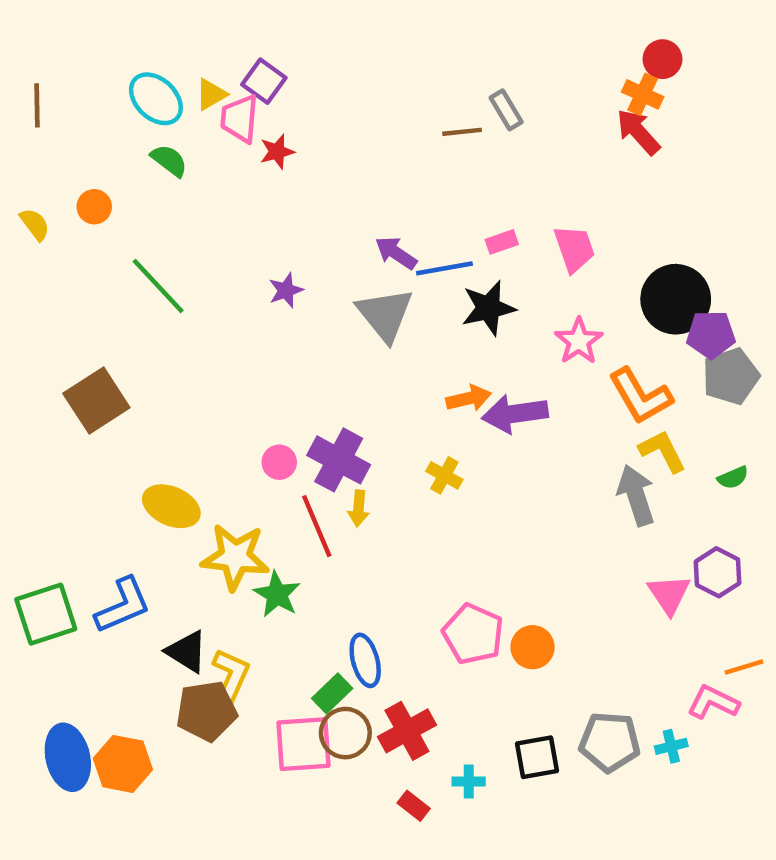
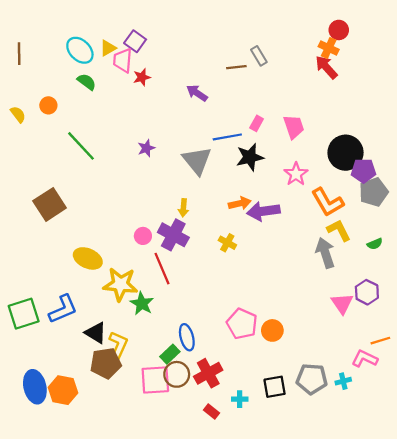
pink rectangle: (502, 242) -> (257, 123), turned -42
purple arrow: (396, 253) -> (197, 93), moved
yellow arrow: (359, 508) -> (183, 208), moved

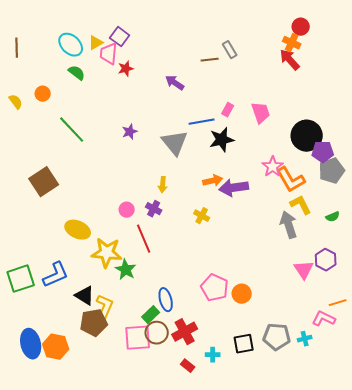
pink star: (296, 174) -> (273, 167), moved
purple cross: (173, 235) -> (154, 209), size x0.6

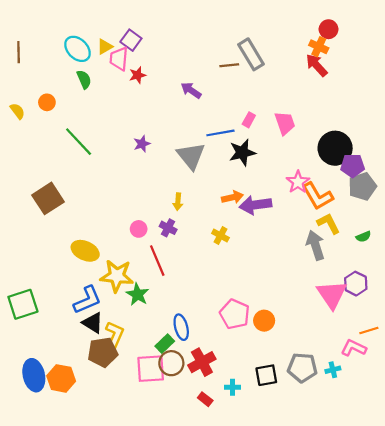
gray rectangle: (230, 50) -> (251, 54), size x1.6
green semicircle: (77, 73) -> (84, 79), turned 30
pink triangle: (304, 270) -> (332, 294), size x1.4
blue L-shape: (56, 275) -> (87, 300), moved

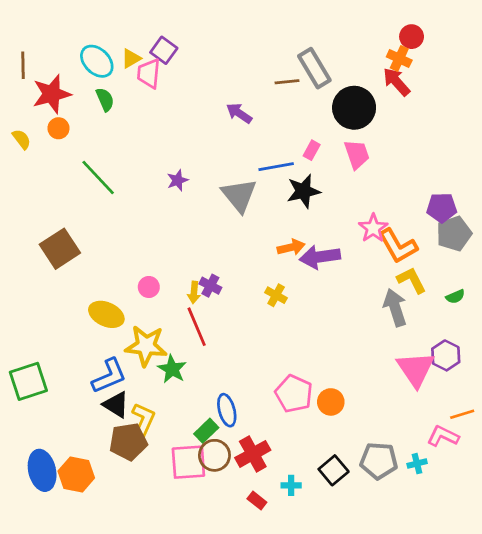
red star: (138, 75) -> (52, 94), moved, size x1.8
black circle: (335, 148) -> (354, 108), moved
yellow arrow: (178, 202) -> (194, 292), moved
pink circle: (139, 229) -> (149, 287), moved
black square: (266, 375) -> (334, 470), turned -30

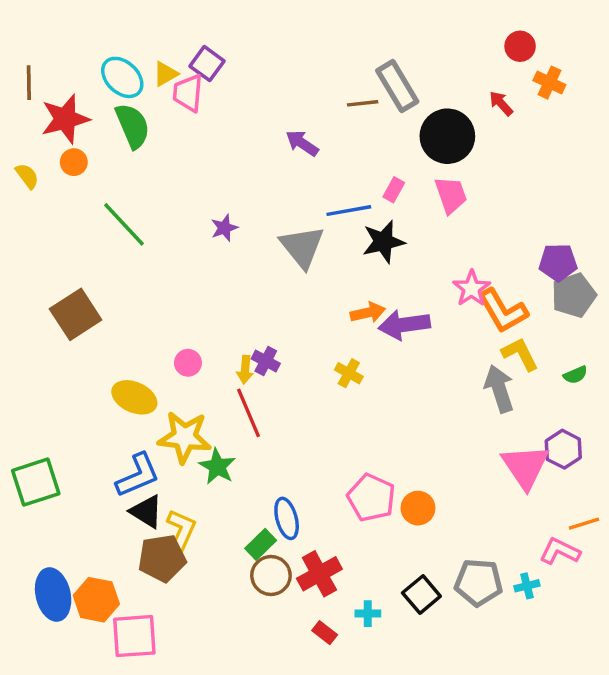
orange cross: (399, 58) -> (549, 83), moved
red arrow: (396, 82) -> (501, 103), size x0.7
green semicircle: (105, 100) -> (133, 126), size x1.5
pink square: (188, 462) -> (134, 636), moved

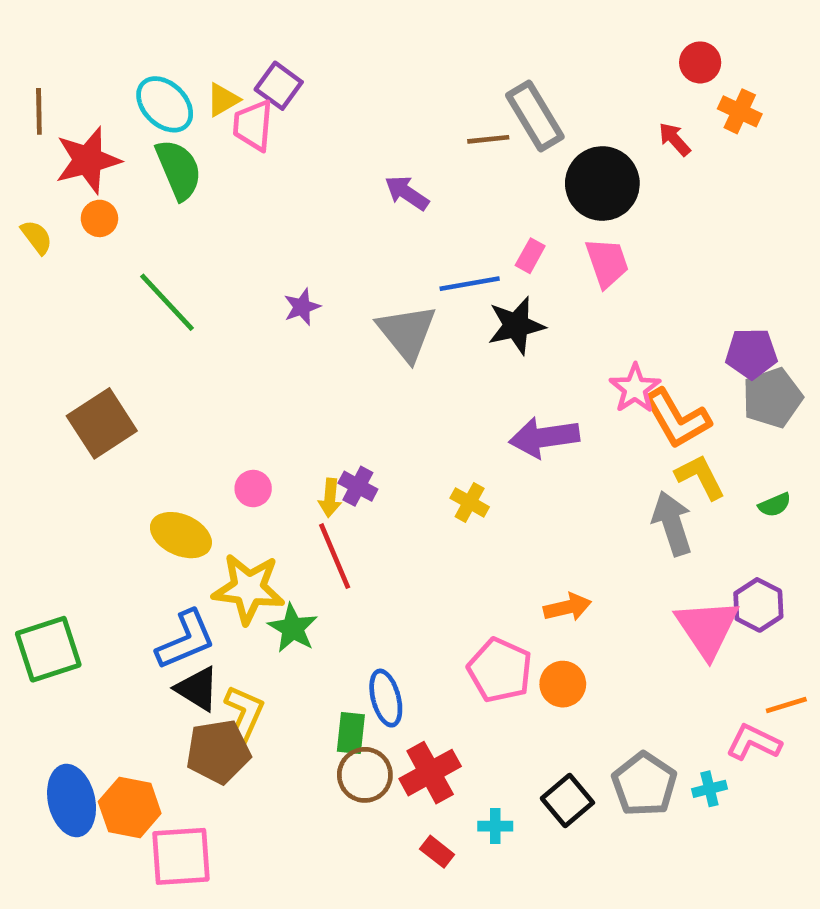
orange arrow: (368, 313) -> (567, 607), moved
green rectangle: (261, 544) -> (351, 733), turned -40
gray pentagon: (479, 582) -> (644, 784), turned 30

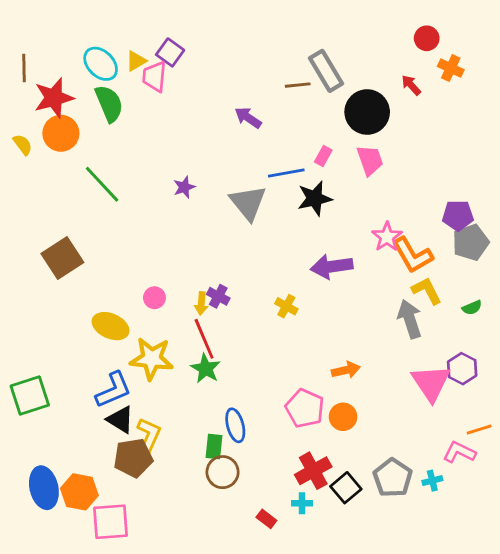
orange circle: (99, 218) -> (61, 133), size x1.6
green star: (293, 628) -> (206, 369), moved
red cross: (430, 773) -> (313, 471), moved

